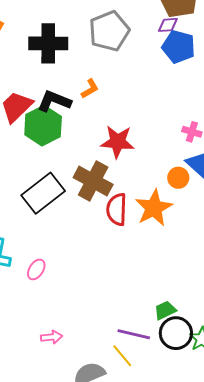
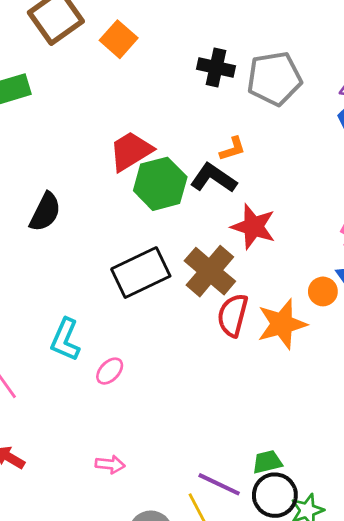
black cross: (48, 43) -> (216, 67), moved, size x0.7
black L-shape: (54, 101) -> (213, 178), moved

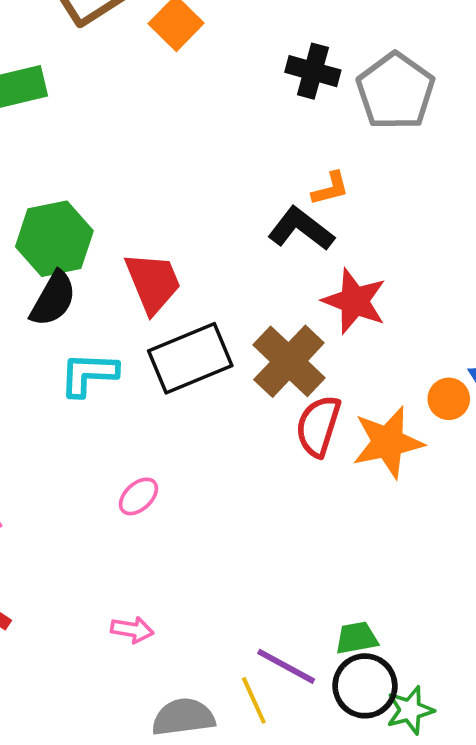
gray pentagon: (274, 79) -> (395, 91), turned -30
red trapezoid: (131, 151) -> (153, 283), moved, turned 96
green hexagon: (160, 184) -> (54, 239), moved
black semicircle: (45, 212) -> (53, 299), moved
cyan L-shape: (65, 340) -> (89, 374), moved, turned 66

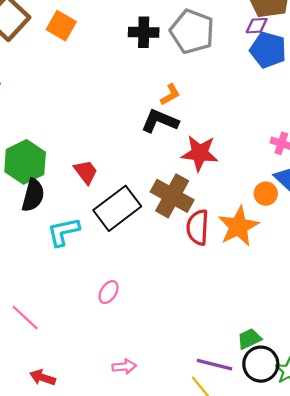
red trapezoid: (153, 283) -> (86, 172), size x0.7

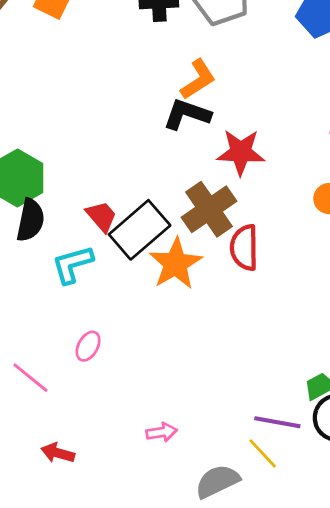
orange L-shape: (170, 95) -> (198, 79), size x1.4
red trapezoid: (86, 172) -> (101, 216), moved
brown cross: (172, 196) -> (209, 209), turned 30
orange star: (238, 226) -> (175, 264), moved
pink ellipse: (109, 292) -> (88, 346), moved

